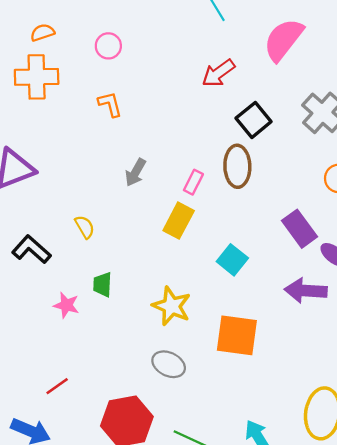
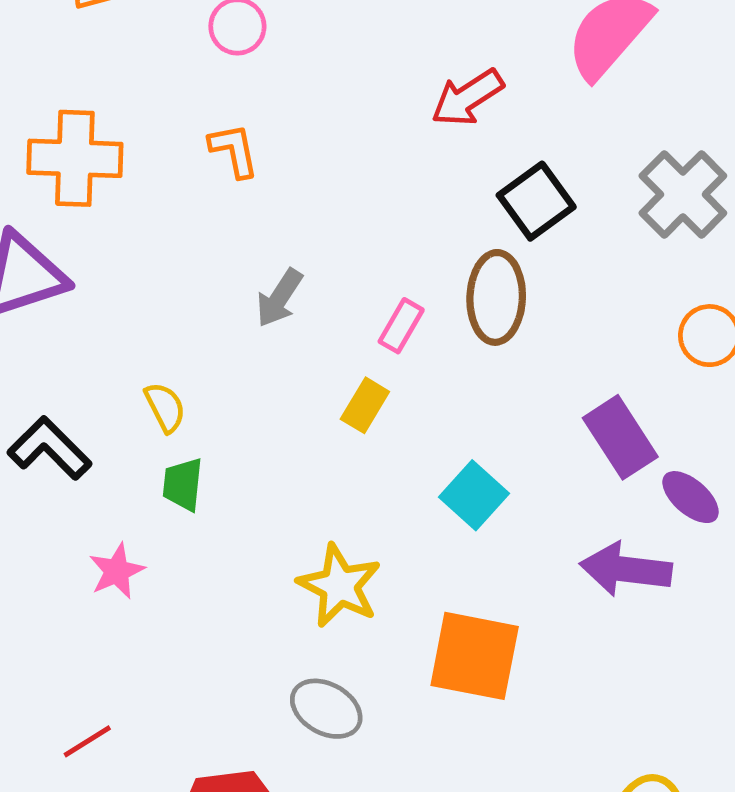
orange cross: (37, 77) -> (75, 158), moved
yellow rectangle: (179, 221) -> (365, 405), size x0.7
green trapezoid: (102, 285) -> (183, 484), moved
pink star: (66, 305) -> (117, 571), turned 30

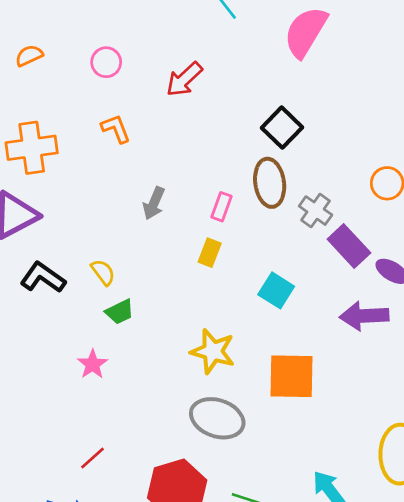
red arrow: (467, 98) -> (184, 79), moved
gray cross: (683, 194) -> (316, 211), moved, size x0.7
black L-shape: (50, 448) -> (43, 277), moved
green trapezoid: (183, 484) -> (120, 312), turned -112
gray ellipse: (326, 709) -> (217, 418), size x1.4

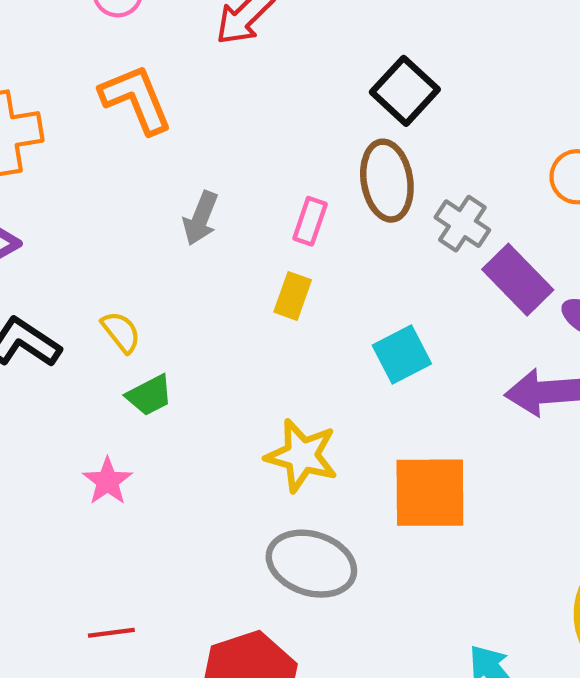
orange L-shape: (116, 129) -> (136, 99), size x1.5
cyan square: (276, 290) -> (402, 355), turned 32
red line: (93, 458) -> (111, 633), turned 36

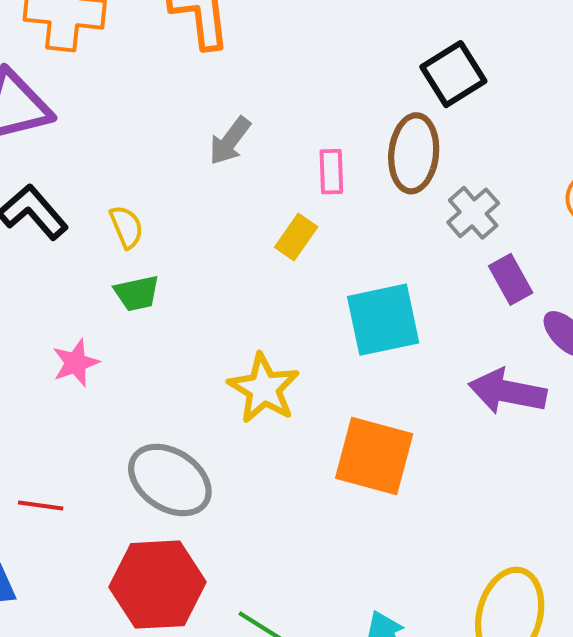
pink rectangle: (310, 221) -> (331, 172), turned -36
purple rectangle: (518, 280) -> (511, 279), size x0.7
cyan square: (402, 355) -> (383, 320), size x1.4
gray ellipse: (311, 564) -> (170, 480), moved

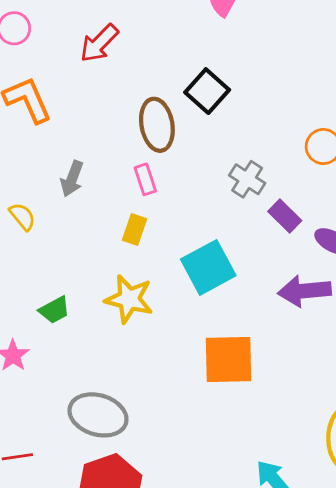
brown ellipse: (414, 153) -> (157, 125), moved
yellow semicircle: (126, 227) -> (22, 217), moved
green trapezoid: (137, 293) -> (54, 310), moved
yellow star: (264, 388) -> (129, 299), moved

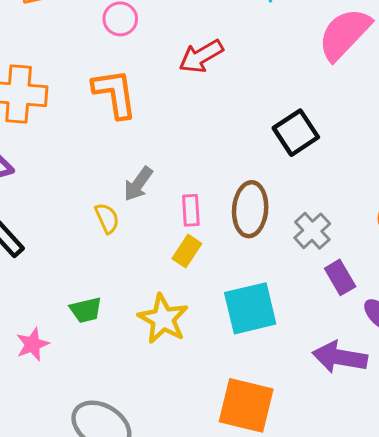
brown ellipse: (157, 125) -> (250, 209), moved
pink rectangle: (145, 179) -> (191, 210), moved
yellow semicircle: (22, 217) -> (107, 218), moved

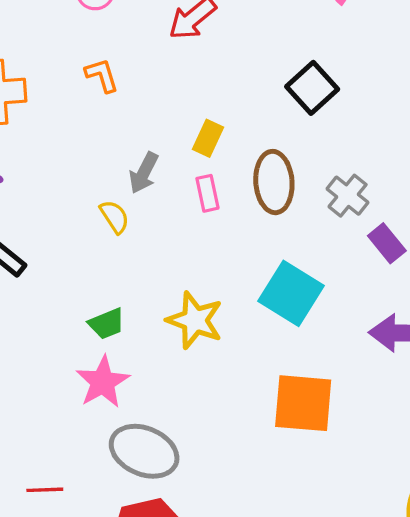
orange L-shape: (115, 94) -> (102, 75), size x0.6
yellow rectangle: (187, 251) -> (208, 138), moved
cyan square: (250, 308) -> (291, 293), turned -36
pink star: (32, 344) -> (103, 382), moved, size x1.4

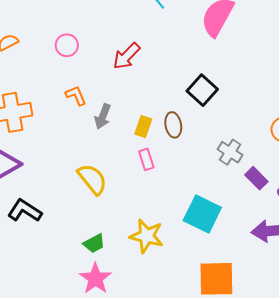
gray arrow: (144, 173) -> (103, 116), moved
brown ellipse: (274, 182) -> (173, 125), moved, size x0.7
yellow semicircle: (115, 217) -> (92, 179), size x1.6

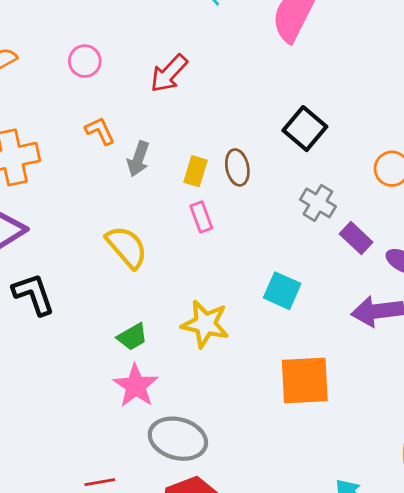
black square: (202, 90) -> (305, 129), moved
black L-shape: (25, 211) -> (34, 294), turned 40
cyan square: (202, 214) -> (282, 291), size x0.7

